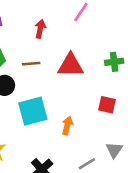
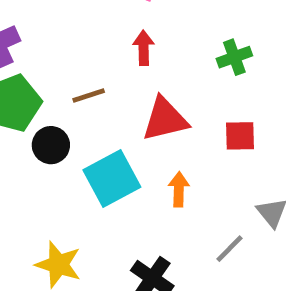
red arrow: (40, 29) -> (144, 48), moved
red triangle: (70, 65) -> (165, 119), moved

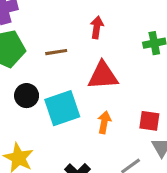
red square: (240, 136) -> (149, 121), moved
black circle: (51, 145) -> (27, 96), moved

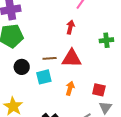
brown line: (56, 52) -> (50, 58), moved
cyan square: (62, 108) -> (44, 77), size x0.7

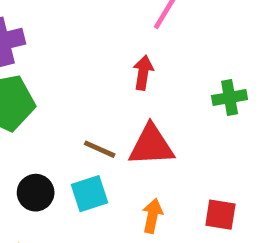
brown line: (50, 58) -> (100, 149), turned 32
black circle: (22, 67) -> (36, 193), moved

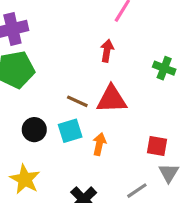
green cross: (230, 98) -> (164, 68), turned 30
orange arrow: (152, 216) -> (99, 144), moved

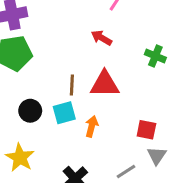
red arrow: (107, 51) -> (102, 38), turned -72
brown line: (77, 101) -> (72, 85), turned 66

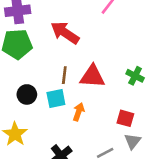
red arrow: (102, 38) -> (65, 33), moved, size x1.6
green cross: (155, 56) -> (135, 76), moved

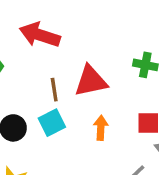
orange arrow: (79, 112) -> (101, 128), moved

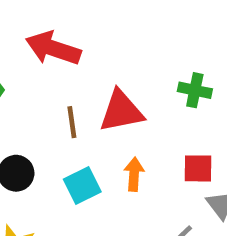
cyan square: (52, 123) -> (82, 186), moved

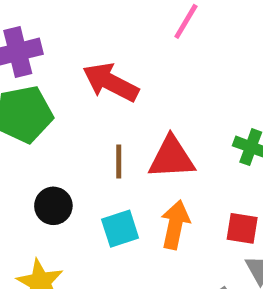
orange arrow: (134, 174) -> (175, 225), size x1.4

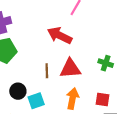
red arrow: (111, 82) -> (60, 35), moved
cyan square: (120, 229) -> (36, 101), moved

